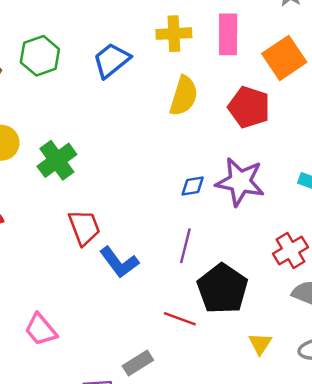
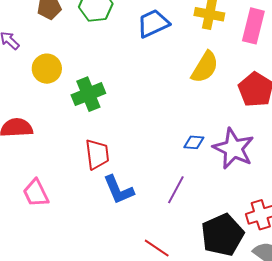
black pentagon: (223, 289) -> (222, 235), moved
pink trapezoid: (41, 330) -> (36, 193), moved

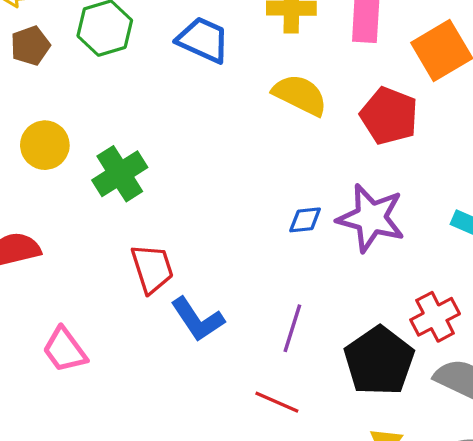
blue trapezoid: (153, 23) -> (203, 40), turned 60
yellow semicircle: (205, 67) -> (300, 95), turned -84
purple line: (176, 190) -> (292, 328), moved

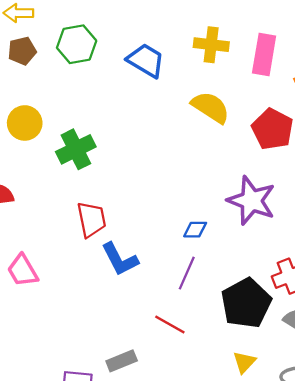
blue diamond: (305, 220) -> (195, 230), moved

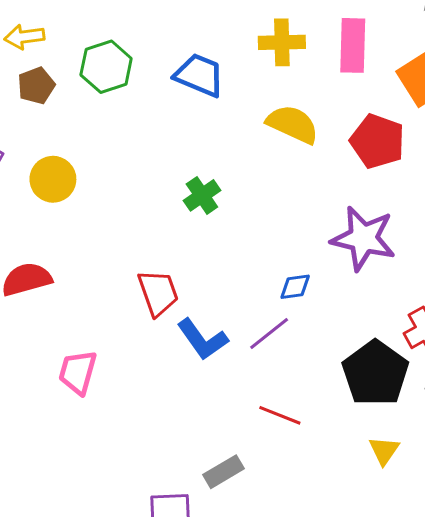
green cross: (76, 149) -> (202, 195), moved, size x0.7
pink trapezoid: (23, 271) -> (78, 372), turned 54
purple line: (187, 273) -> (269, 334), moved, turned 36

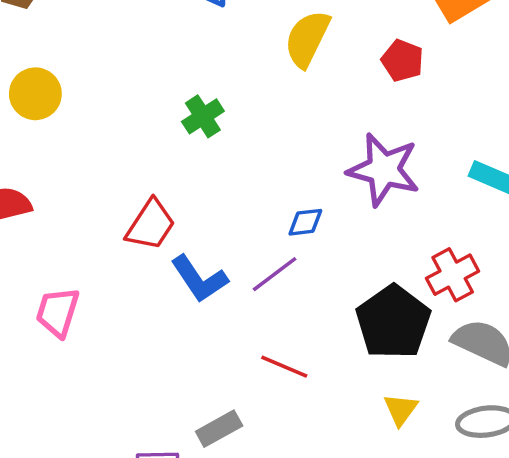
yellow semicircle: (293, 124) -> (307, 39), turned -90
red pentagon: (377, 141) -> (402, 61), size x0.7
red trapezoid: (158, 293) -> (151, 225), turned 51

